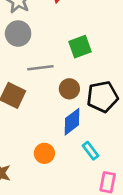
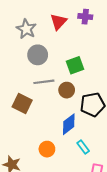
gray circle: (18, 34) -> (38, 55), moved
brown circle: (69, 89) -> (67, 90), moved

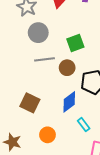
brown square: (22, 104) -> (30, 103), moved
orange circle: (47, 149) -> (48, 135), moved

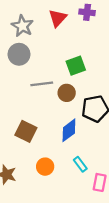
gray circle: (38, 33) -> (19, 54), moved
cyan rectangle: (84, 125) -> (80, 164), moved

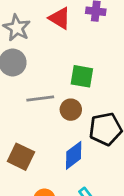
red triangle: (58, 18) -> (60, 18), turned -42
green square: (76, 66) -> (82, 76), turned 30

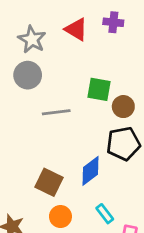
brown circle: (71, 110) -> (123, 107), moved
brown square: (21, 157) -> (49, 182), moved

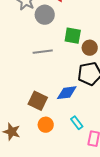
gray circle: (28, 75) -> (45, 15), moved
blue diamond: (90, 171) -> (67, 93), turned 30

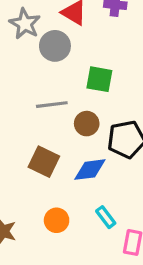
brown circle: (90, 48) -> (87, 124), moved
brown square: (38, 101) -> (44, 162), moved

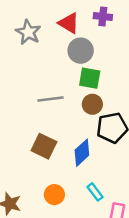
gray circle: (55, 46) -> (81, 51), moved
brown circle: (87, 124) -> (92, 104), moved
blue diamond: (90, 170) -> (82, 153), turned -36

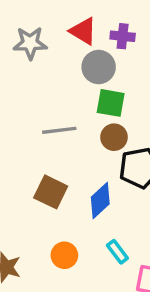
purple cross: (103, 17) -> (123, 36), moved
gray star: (28, 32) -> (30, 43), turned -30

